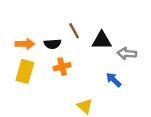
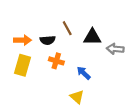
orange cross: (62, 67) -> (56, 61), turned 32
blue arrow: (114, 80) -> (84, 73), moved

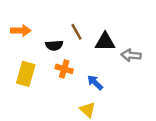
orange arrow: (22, 40) -> (21, 31), moved

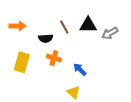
black triangle: (105, 42) -> (88, 25), moved
gray arrow: (131, 55) -> (110, 33), moved, turned -35

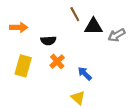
brown line: (64, 27) -> (75, 14), moved
orange cross: (54, 58) -> (57, 61), turned 32

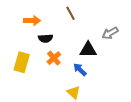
black triangle: (93, 26) -> (88, 50), moved
orange arrow: (19, 27) -> (32, 21), moved

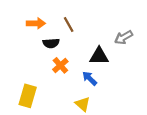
brown line: (71, 13) -> (69, 25), moved
yellow rectangle: (22, 62) -> (28, 96), moved

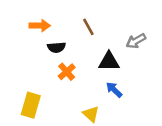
brown line: (69, 25) -> (88, 27), moved
blue arrow: (90, 78) -> (114, 90), moved

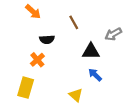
orange arrow: (40, 26) -> (33, 12), moved, turned 42
orange cross: (67, 72) -> (37, 60), moved

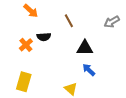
gray arrow: (113, 34) -> (112, 22), moved
orange cross: (37, 60) -> (26, 45), moved

